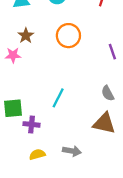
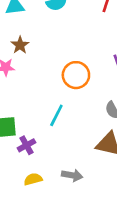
orange circle: (68, 36) -> (76, 75), moved
purple cross: (32, 124) -> (27, 145), turned -35

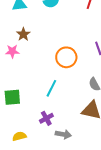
purple cross: (27, 145) -> (46, 118), moved
yellow semicircle: (33, 179) -> (19, 136), moved

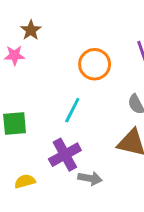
purple cross: (46, 118) -> (65, 155), size x1.5

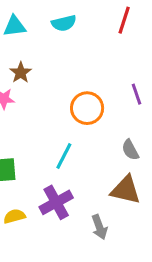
gray arrow: (90, 178) -> (99, 227), moved, turned 60
yellow semicircle: (25, 181) -> (14, 216), moved

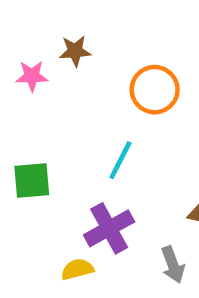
brown star: (21, 73) -> (75, 51), moved, turned 30
yellow semicircle: (14, 216) -> (77, 269), moved

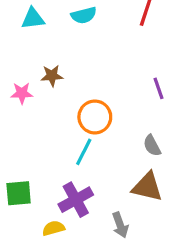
orange circle: (155, 90) -> (95, 117), moved
green square: (32, 181) -> (19, 193), moved

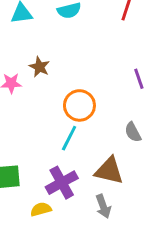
brown star: (52, 76) -> (39, 67), turned 30
brown triangle: (147, 187) -> (109, 171), moved

